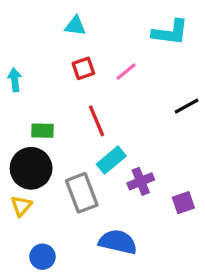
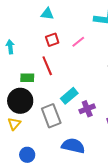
red line: (97, 121) -> (47, 66), moved

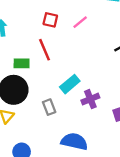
red square: (52, 40) -> (50, 20), turned 32
gray rectangle: (51, 116) -> (49, 107), size x0.6

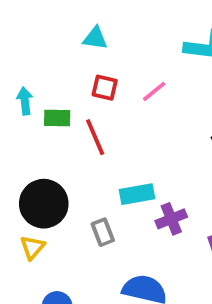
green rectangle: (22, 63) -> (57, 118), moved
cyan rectangle: (70, 84) -> (137, 194), turned 30

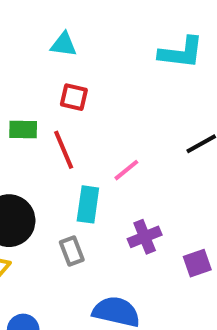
pink line: (154, 91) -> (126, 170), moved
cyan rectangle: (137, 194) -> (88, 204), moved, turned -72

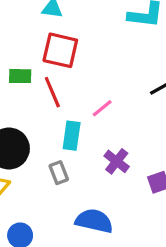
red square: (74, 97) -> (60, 50), size x1.6
purple cross: (145, 237) -> (117, 161), turned -30

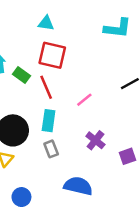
green rectangle: (20, 76) -> (21, 75), turned 35
cyan rectangle: (72, 136) -> (49, 121), moved

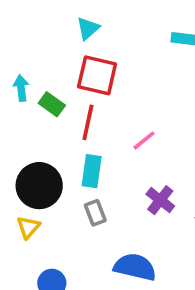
cyan triangle: (46, 23) -> (88, 28), turned -49
red line: (46, 87) -> (88, 122), turned 35

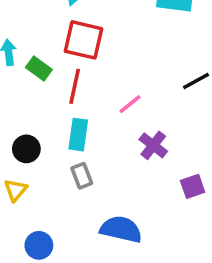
black circle: (39, 186) -> (26, 149), size x0.6
purple cross: (160, 200) -> (153, 145), moved

